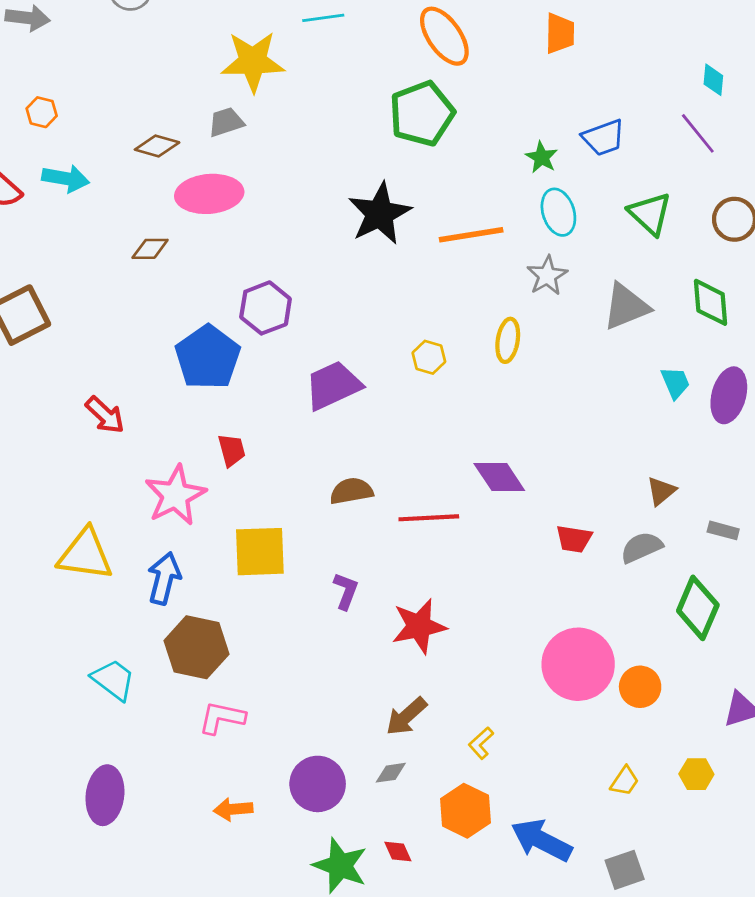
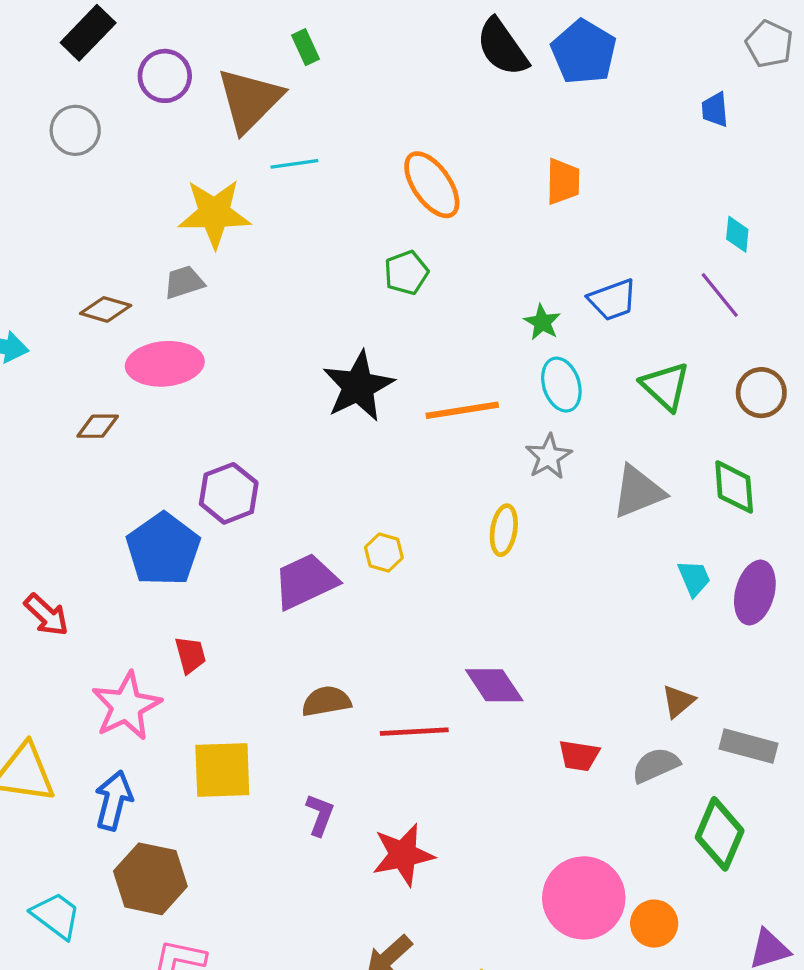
green pentagon: (422, 114) -> (406, 273), size x0.6
yellow hexagon: (429, 357) -> (384, 553), moved
gray rectangle: (723, 530) -> (748, 746), size x1.6

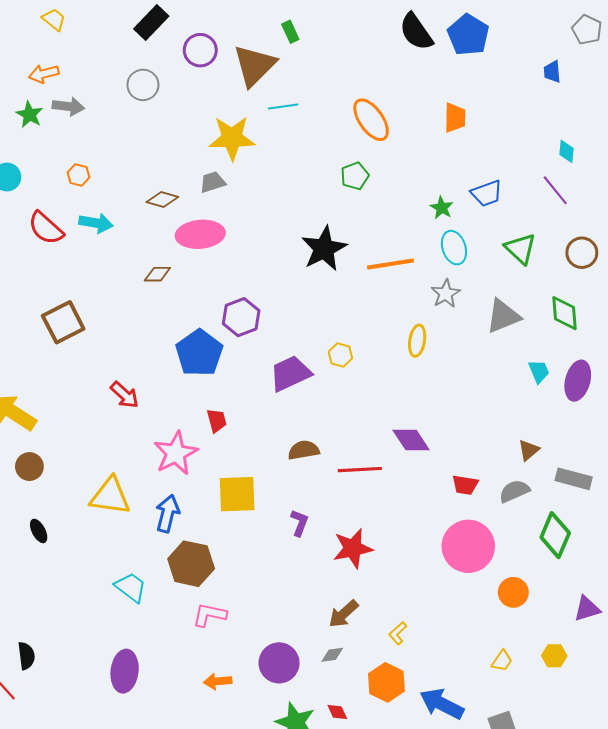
pink circle: (584, 898) -> (468, 546), moved

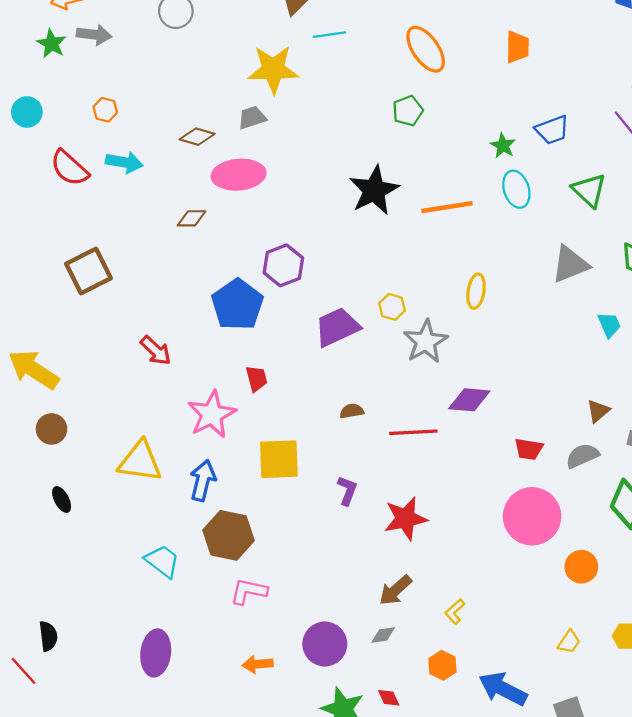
gray star: (446, 294) -> (426, 342), moved, size x1.4
purple diamond: (411, 440) -> (469, 400), turned -51
brown semicircle: (304, 450) -> (352, 411), size x0.7
orange hexagon: (386, 682) -> (442, 665), size x0.7

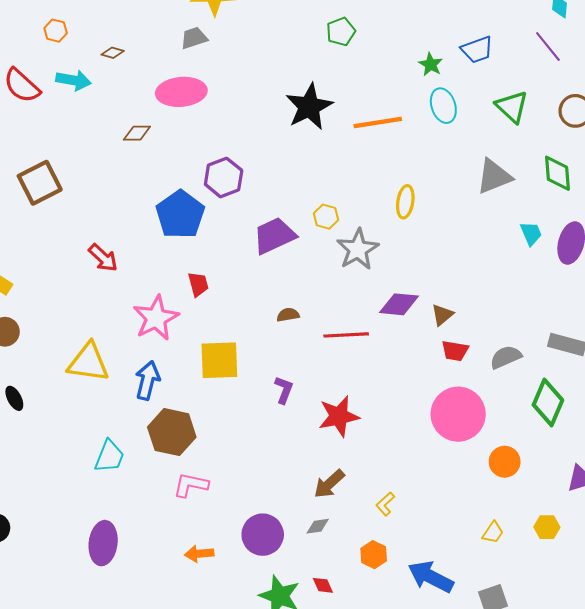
brown diamond: (197, 137) -> (113, 53), moved, size x0.7
brown triangle: (598, 411) -> (442, 315), moved
cyan trapezoid: (162, 561) -> (109, 456), turned 75

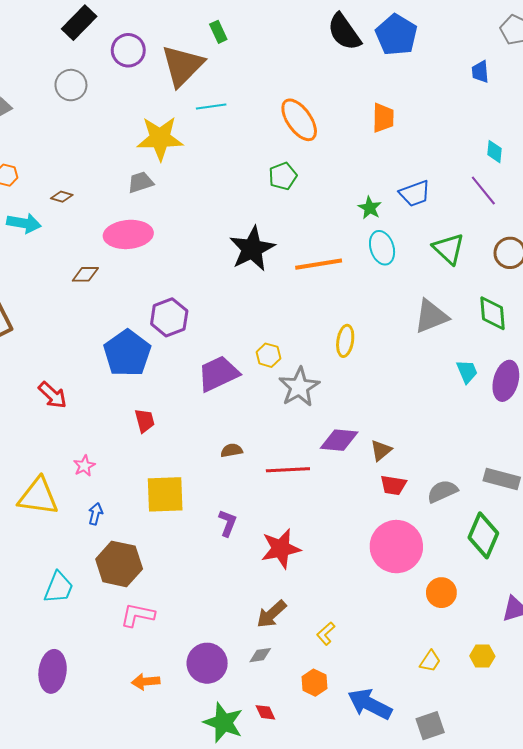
pink star: (156, 318) -> (84, 466), moved, size x0.5
blue arrow: (147, 380) -> (96, 514), size x0.6

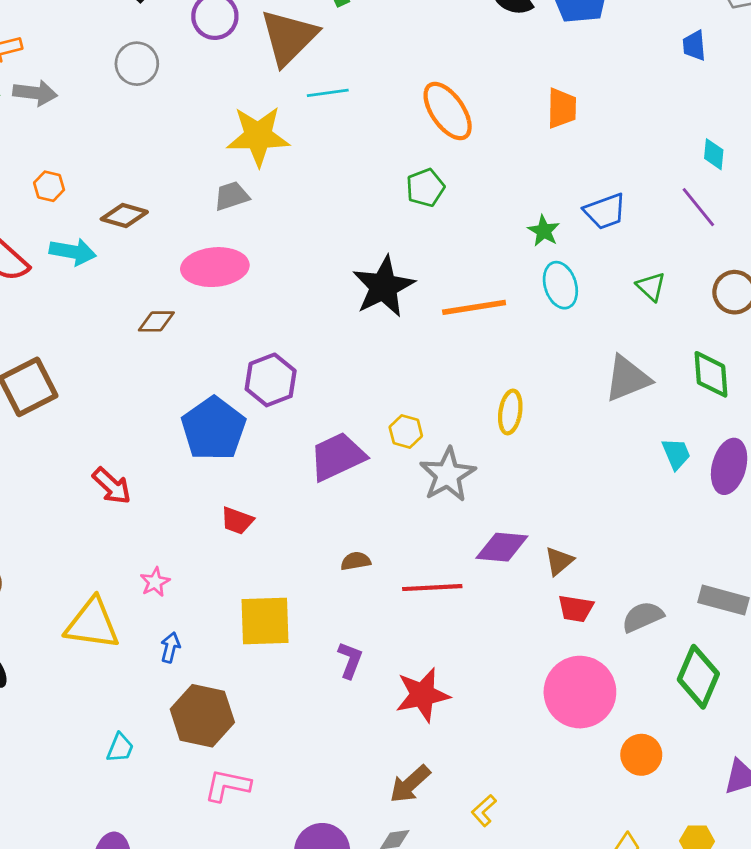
brown diamond: (62, 197) -> (124, 216), size x1.5
green triangle: (449, 249) -> (651, 287), size x0.7
red trapezoid: (145, 421) -> (237, 521), turned 125
cyan trapezoid: (59, 587) -> (120, 748), size x0.7

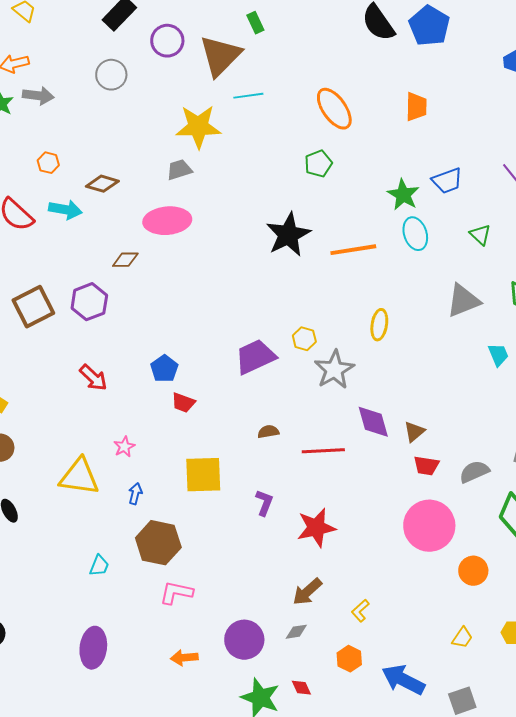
green star: (544, 231) -> (403, 195), size x1.4
purple hexagon: (271, 380) -> (89, 302), moved
blue pentagon: (213, 429) -> (164, 369), moved, size x0.6
purple diamond: (502, 547) -> (373, 422), turned 69

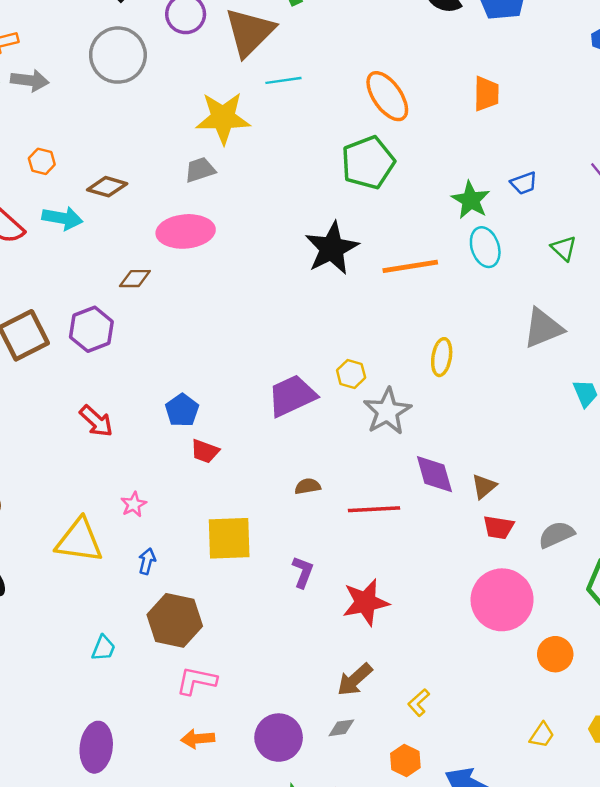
gray circle: (111, 75) -> (118, 55), size x1.5
green pentagon: (318, 164) -> (368, 163), size x1.6
blue trapezoid: (447, 181) -> (524, 183), size x0.7
orange arrow: (184, 658) -> (198, 739), moved

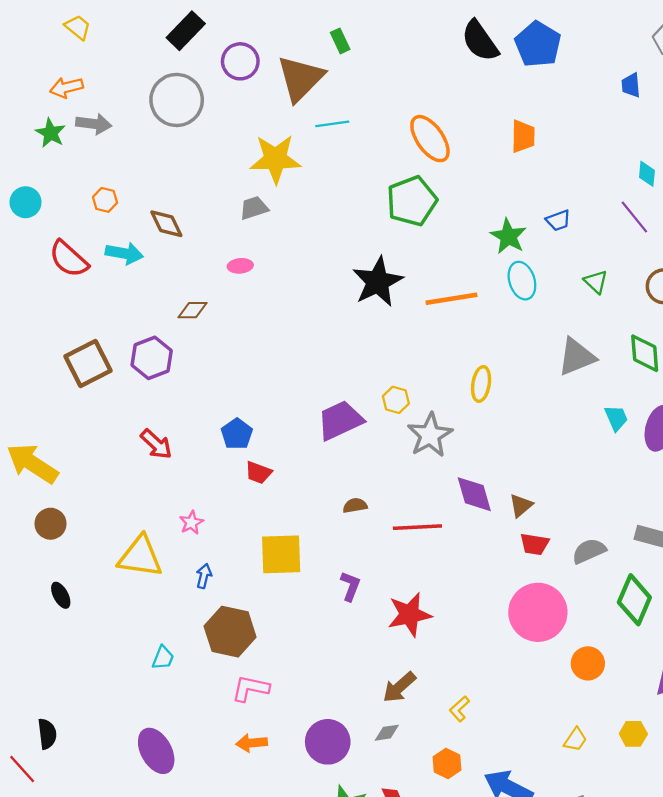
brown diamond: (107, 187) -> (166, 224), turned 48
pink ellipse: (186, 231) -> (240, 266), size x0.5
purple ellipse: (96, 747) -> (156, 751), turned -36

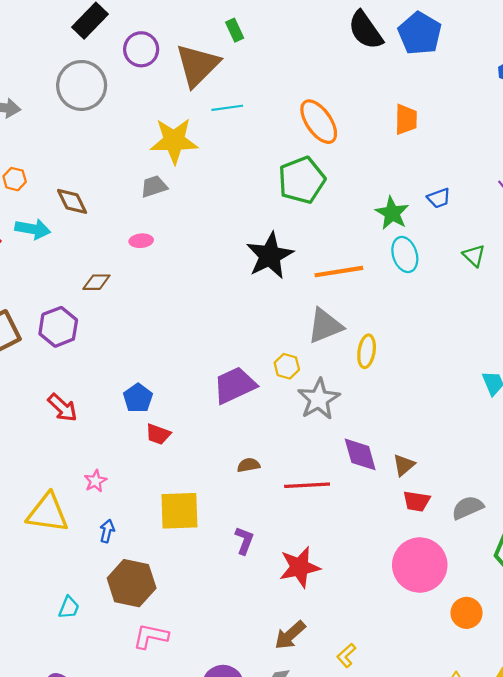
gray triangle: (576, 357) -> (325, 326), moved

